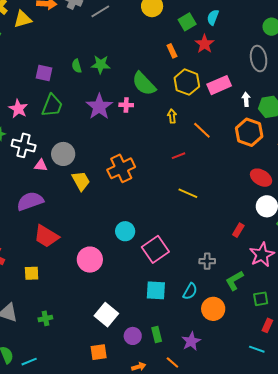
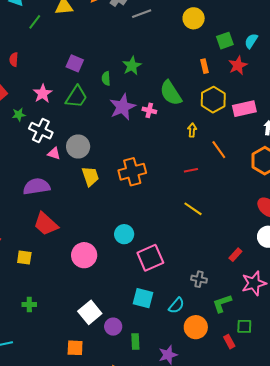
green star: (101, 64) -> (132, 66), turned 30
green semicircle: (77, 66) -> (106, 79), moved
red rectangle: (267, 325) -> (229, 342), moved, turned -64
purple circle: (133, 336) -> (113, 327), moved

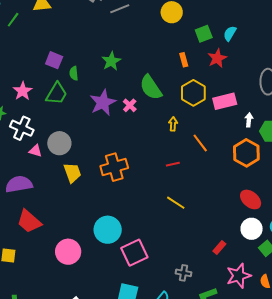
green semicircle: (106, 79) -> (74, 73), moved
pink cross: (149, 110) -> (130, 105), turned 32
cyan circle: (124, 234) -> (108, 230), size x1.4

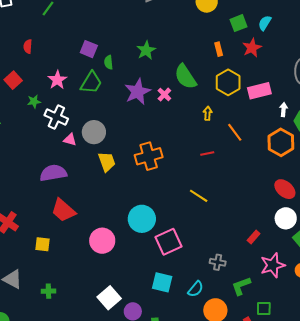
yellow line: (176, 203) -> (199, 196), moved

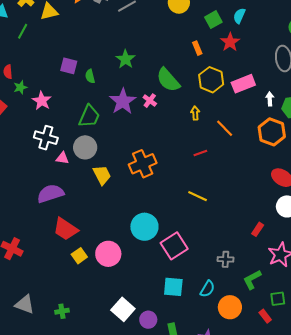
green trapezoid: (91, 83) -> (89, 116), moved
green star: (34, 101) -> (20, 87), moved
yellow square: (43, 244) -> (79, 256), moved, turned -35

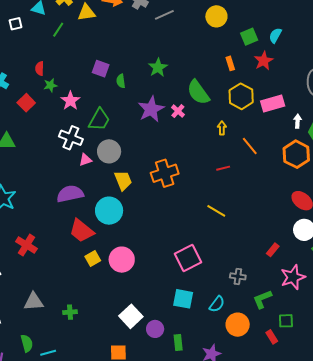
green trapezoid: (89, 116) -> (99, 120), moved
pink triangle: (62, 158) -> (85, 160), turned -32
cyan circle: (144, 227) -> (109, 211), moved
gray triangle: (25, 304) -> (34, 302), turned -30

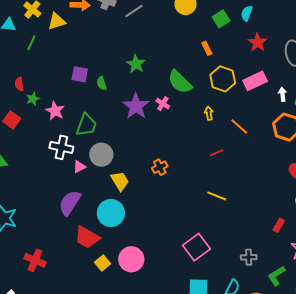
red star: (264, 61) -> (257, 42), moved
orange cross: (165, 173) -> (160, 167), size x0.6
purple semicircle: (70, 194) -> (70, 203), turned -36

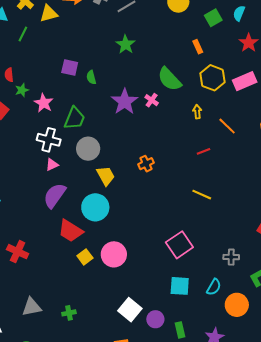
green star: (136, 64) -> (126, 44), moved
pink triangle: (79, 167) -> (52, 165), moved

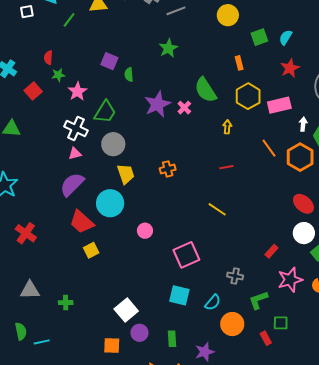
orange line: (227, 126) -> (269, 148), moved
pink circle: (114, 254) -> (145, 231), moved, size x0.6
purple circle: (155, 319) -> (139, 333), moved

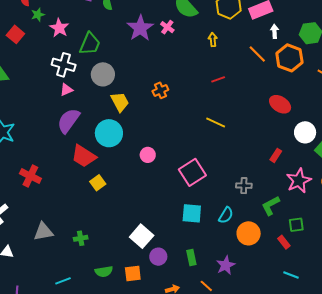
white arrow: (303, 124) -> (274, 31), moved
red ellipse: (303, 204) -> (280, 104), moved
green semicircle: (21, 331) -> (104, 272), moved, turned 102

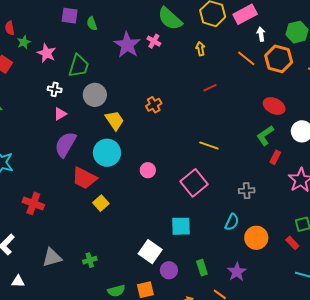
white cross: (64, 65) -> (55, 89), size x0.6
yellow line: (216, 123) -> (209, 145), moved
green L-shape: (271, 206) -> (265, 136), moved
cyan square: (192, 213) -> (181, 226), moved

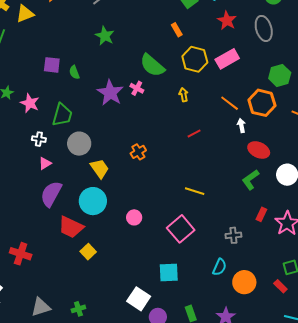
white arrow: (261, 34) -> (241, 125), moved
red rectangle: (275, 157) -> (261, 214), moved

